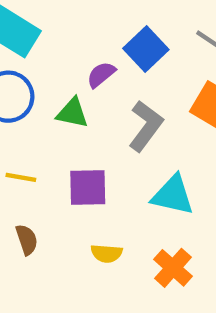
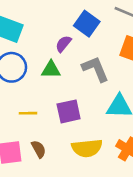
gray L-shape: (146, 126) -> (95, 69), turned -48
yellow semicircle: (106, 253) -> (87, 148), size x1.6

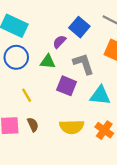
purple square: (69, 111) -> (67, 86), moved, turned 30
yellow line: (28, 113) -> (27, 95), turned 56

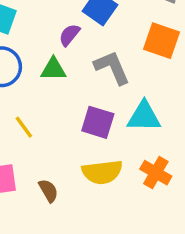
purple square: (67, 86) -> (98, 122), moved
brown semicircle: (33, 125) -> (48, 191), moved

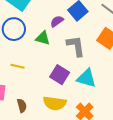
yellow line: (24, 127) -> (17, 66), turned -56

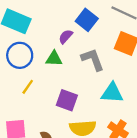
yellow line: (17, 66) -> (28, 87), moved, turned -56
purple square: (60, 75) -> (67, 100), moved

